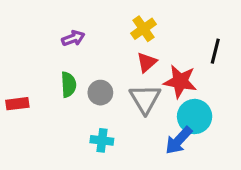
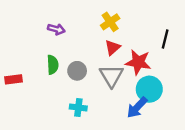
purple arrow: (73, 38) -> (56, 29), turned 35

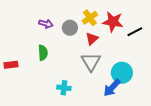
black line: (165, 39) -> (135, 32), turned 49
red star: (138, 62) -> (113, 22), moved
gray circle: (77, 71) -> (70, 28), moved

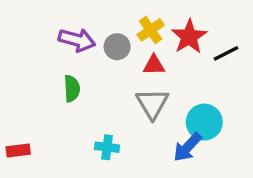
red star: (113, 22) -> (189, 37), turned 30
purple arrow: (46, 24) -> (77, 40), size x1.5
red triangle: (92, 39) -> (154, 65), turned 40
red rectangle: (11, 65) -> (18, 151), moved

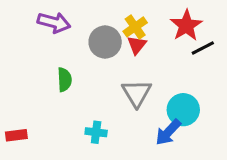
red star: (189, 37) -> (186, 25), moved
purple arrow: (77, 40) -> (54, 22), moved
gray circle: (117, 47) -> (105, 42), size x1.4
red triangle: (154, 65) -> (137, 45), moved, turned -50

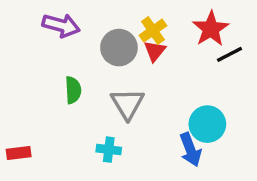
gray triangle: (137, 93) -> (127, 104), moved
blue arrow: (168, 132) -> (190, 150), turned -64

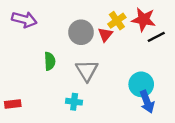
purple arrow: (61, 25) -> (24, 20), moved
red star: (211, 29) -> (144, 20), turned -30
yellow cross: (153, 31) -> (117, 21), moved
blue arrow: (190, 150) -> (147, 102), moved

